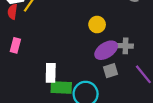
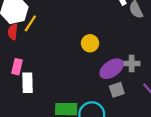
yellow circle: (97, 25) -> (90, 43), moved
white rectangle: (51, 73) -> (27, 83), moved

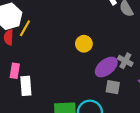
gray cross: (132, 64) -> (125, 61), turned 32
gray square: (117, 90) -> (113, 87), turned 32

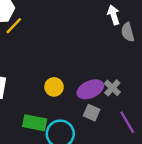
yellow circle: (84, 44) -> (54, 87), moved

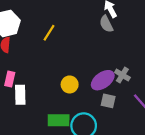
yellow line: (14, 26) -> (49, 33), moved
gray semicircle: (128, 32) -> (106, 24), moved

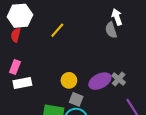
white rectangle: (20, 95) -> (22, 83), turned 72
gray square: (108, 101) -> (76, 99), moved

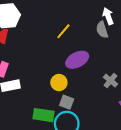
yellow line: (57, 30) -> (63, 31), moved
purple ellipse: (100, 81) -> (77, 60), moved

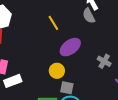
yellow line: (63, 31) -> (53, 23), turned -63

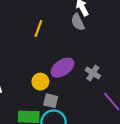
yellow line: (53, 23) -> (38, 29), turned 49
purple ellipse: (70, 47) -> (63, 68), moved

